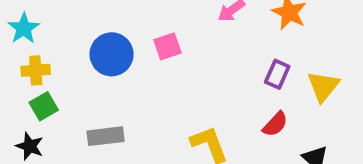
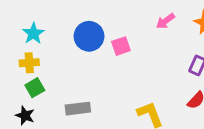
cyan star: (24, 28) -> (33, 33), moved
blue circle: (112, 54) -> (89, 36), moved

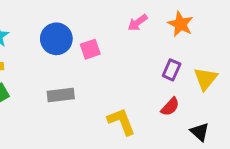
gray rectangle: (78, 109) -> (61, 95), moved

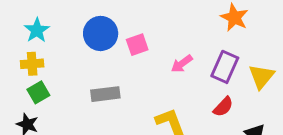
pink arrow: (138, 23) -> (182, 64), moved
purple rectangle: (172, 70) -> (225, 67), size x1.4

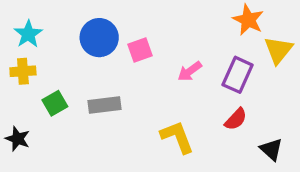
yellow triangle: (261, 77) -> (278, 50), moved
green square: (38, 92) -> (55, 103), moved

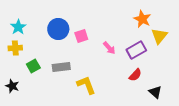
pink arrow: (190, 71) -> (109, 48), turned -96
purple rectangle: (238, 75) -> (136, 50), turned 36
yellow L-shape: (177, 137) -> (86, 85), moved

